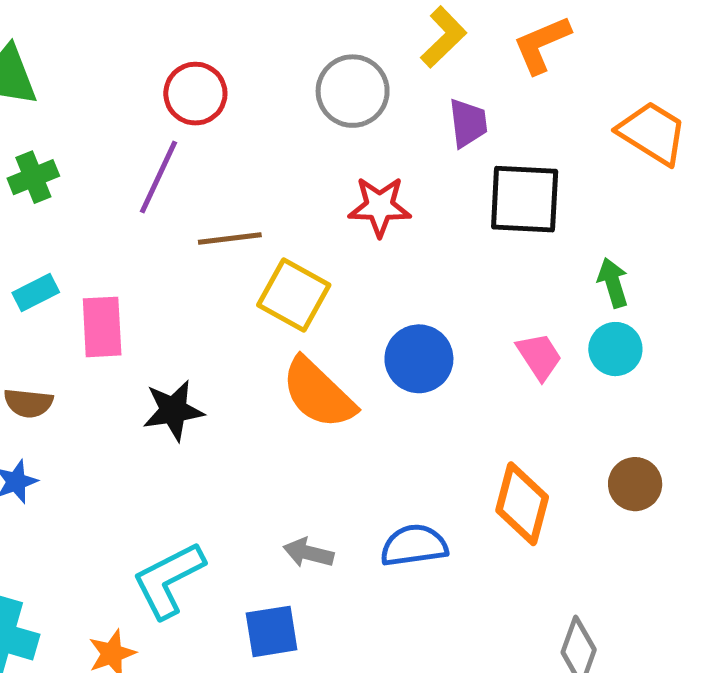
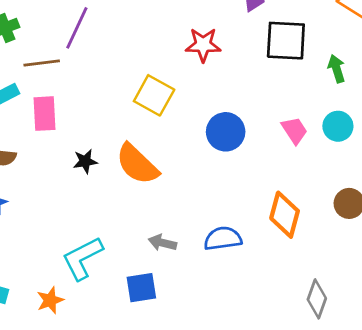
brown line: (230, 238) -> (42, 63), moved
green arrow: (613, 283) -> (337, 69), moved
orange semicircle: (318, 393) -> (137, 164), moved
black star: (173, 410) -> (85, 161), size x0.7

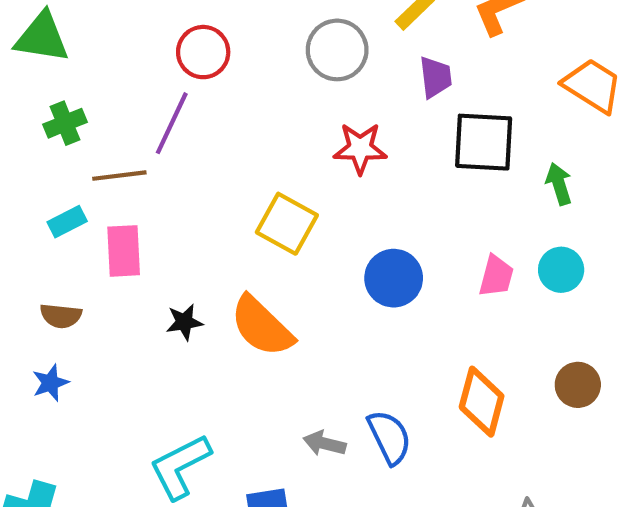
pink trapezoid: (294, 130) -> (496, 276), turned 48
blue semicircle: (223, 239) -> (389, 437), turned 72
gray arrow: (162, 243) -> (325, 443), moved

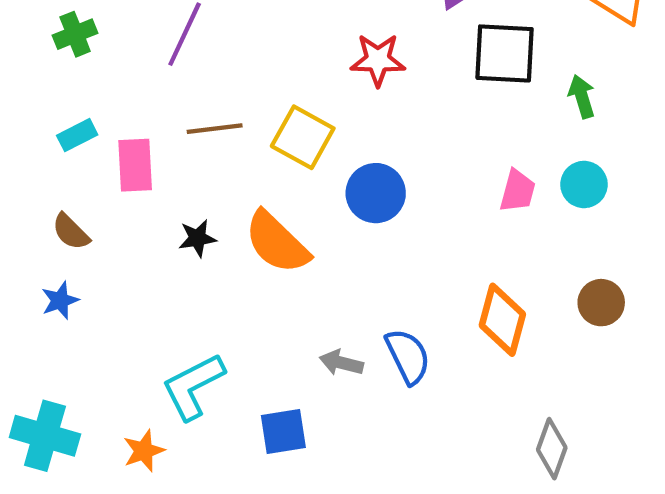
brown line: (119, 176) -> (215, 129), moved
blue circle: (394, 278) -> (376, 193), moved
brown semicircle: (61, 316) -> (71, 232), turned 39

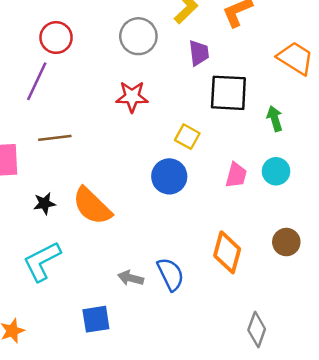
red star: (378, 60) -> (132, 97), moved
yellow square: (303, 137) -> (187, 137), moved, size x0.7
blue circle: (376, 193) -> (169, 176), moved
cyan L-shape: (193, 386) -> (42, 261), moved

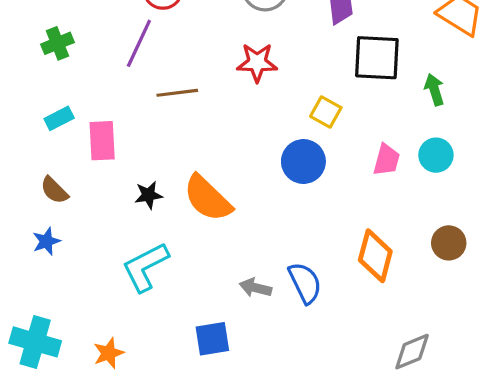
brown line: (55, 138) -> (177, 93), moved
gray diamond: (257, 329) -> (412, 352), turned 48

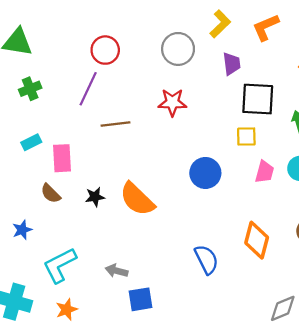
yellow square: (326, 112) -> (246, 137), moved, turned -30
brown semicircle: (54, 190) -> (51, 193), moved
cyan L-shape: (145, 267) -> (60, 265), moved
gray arrow: (256, 288) -> (117, 271), moved

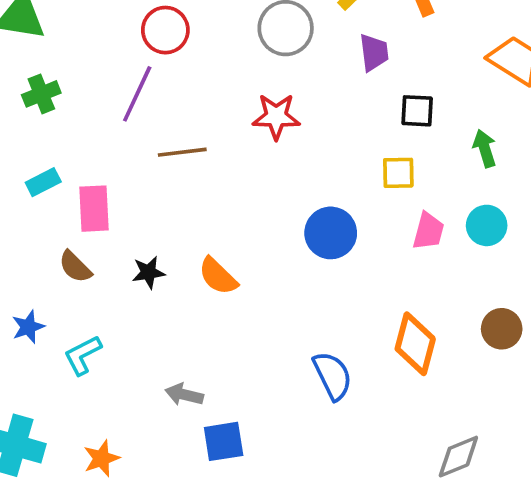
black square: (258, 99) -> (417, 111), size x0.6
orange semicircle: (137, 199) -> (218, 276), size x0.7
cyan L-shape: (60, 265) -> (83, 355), moved, size x0.7

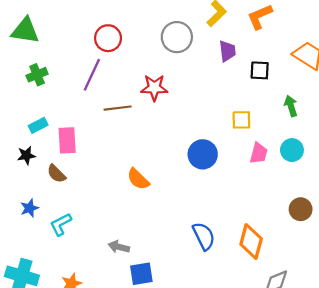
black square: (417, 111) -> (260, 70), moved
red star: (276, 116) -> (154, 88), moved
black star: (148, 272) -> (26, 155), moved
orange diamond: (415, 344) -> (251, 241), moved

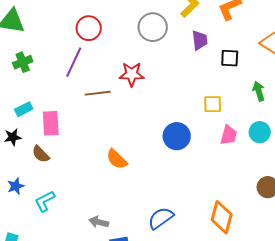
blue semicircle: (204, 236) -> (161, 218), moved, turned -100

